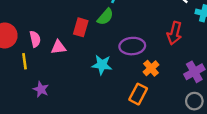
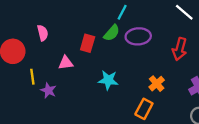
pink semicircle: (35, 39) -> (43, 33), moved
purple ellipse: (132, 46) -> (138, 36), moved
purple star: (41, 89) -> (48, 90), moved

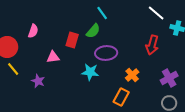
cyan line: (122, 12) -> (102, 13), turned -64
pink semicircle: (43, 33) -> (33, 31), turned 32
purple ellipse: (138, 36) -> (106, 53), moved
yellow line: (32, 77) -> (13, 69), moved, turned -32

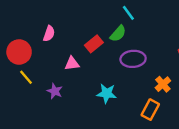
red rectangle: (72, 40) -> (94, 44), turned 35
cyan star: (90, 72) -> (107, 93), moved

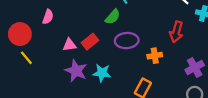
red rectangle: (94, 44) -> (90, 42), moved
orange cross: (163, 84) -> (155, 56), moved, turned 32
purple star: (55, 91) -> (76, 71), moved, size x1.5

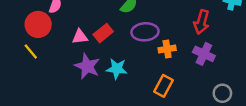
red circle: (20, 34) -> (38, 24), moved
orange cross: (155, 56) -> (167, 49), moved
purple cross: (195, 68) -> (204, 54), moved, turned -36

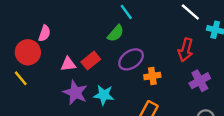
purple ellipse: (145, 32) -> (131, 59), turned -30
purple cross: (204, 54) -> (200, 81), moved, turned 36

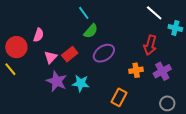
cyan line: (126, 12) -> (84, 13), moved
pink semicircle: (44, 33) -> (39, 35), moved
pink triangle: (68, 64) -> (51, 57), turned -40
orange cross: (152, 76) -> (136, 70), moved

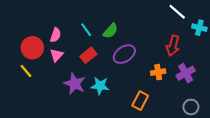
cyan line: (84, 13) -> (86, 30), moved
pink triangle: (51, 57) -> (57, 55), moved

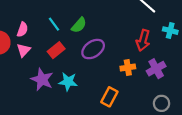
cyan cross: (199, 28) -> (170, 31), moved

